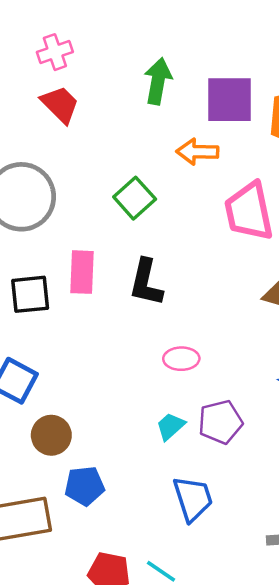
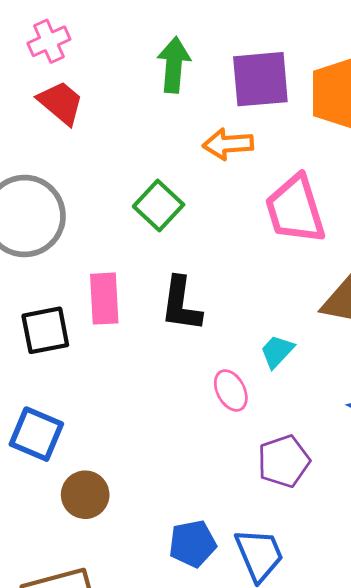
pink ellipse: (181, 359) -> (231, 390), turned 68
cyan trapezoid: (170, 426) -> (277, 351), moved
blue pentagon: (84, 486) -> (193, 544), moved

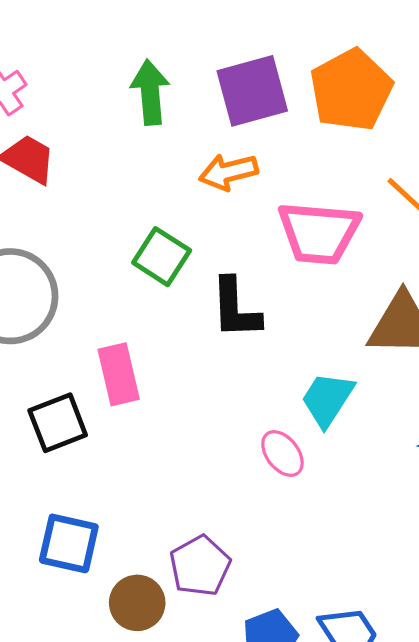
pink trapezoid: (295, 209) -> (319, 233), turned -58
black L-shape: (181, 304) -> (235, 308), moved
cyan trapezoid: (277, 351) -> (327, 399), size x1.4
purple pentagon: (284, 461) -> (200, 566), moved

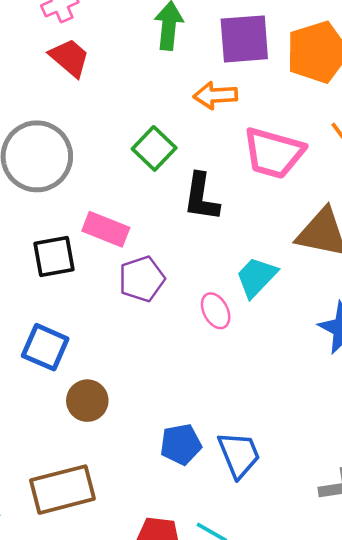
pink rectangle: (119, 374) -> (106, 229), turned -66
purple pentagon: (200, 566) -> (142, 279), moved

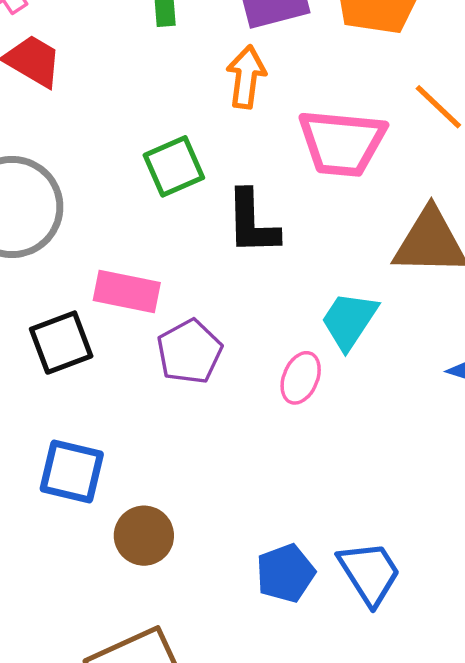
orange arrow: (215, 95) -> (246, 77), turned 111
green square: (154, 148) -> (174, 166), turned 33
pink ellipse: (216, 311) -> (301, 378), turned 60

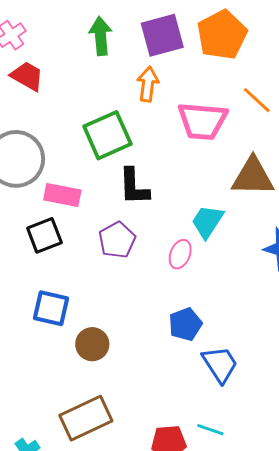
green square: (174, 166) -> (107, 135), size x1.4
black L-shape: (252, 223) -> (134, 187), moved
pink rectangle: (127, 292) -> (62, 195), moved
blue pentagon: (285, 573) -> (185, 324), moved

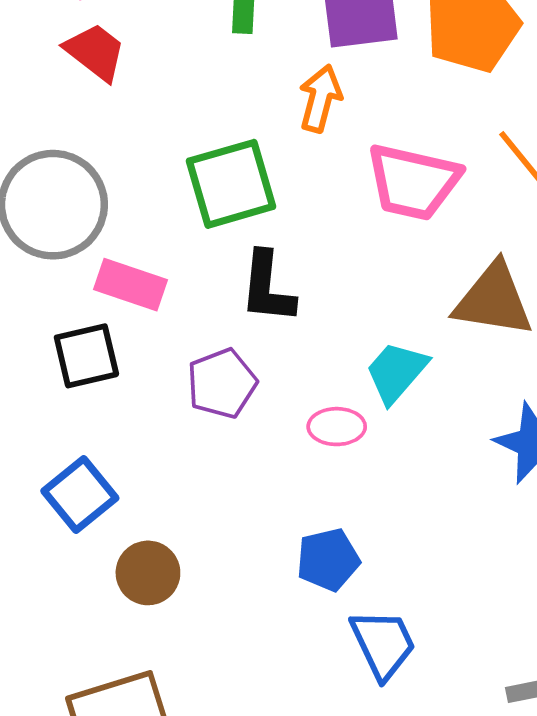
pink ellipse: (180, 254) -> (337, 427), turned 60
blue square: (51, 308) -> (80, 495), turned 30

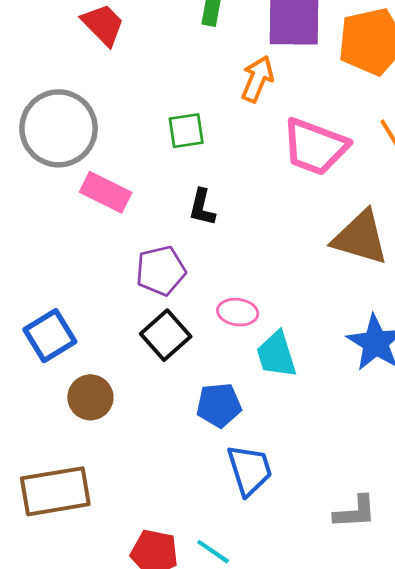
green square: (231, 184) -> (186, 131), size x0.6
black L-shape: (267, 288) -> (202, 207), size x0.7
black square: (86, 356) -> (166, 335), moved, turned -36
cyan trapezoid: (396, 372) -> (276, 355), moved, turned -66

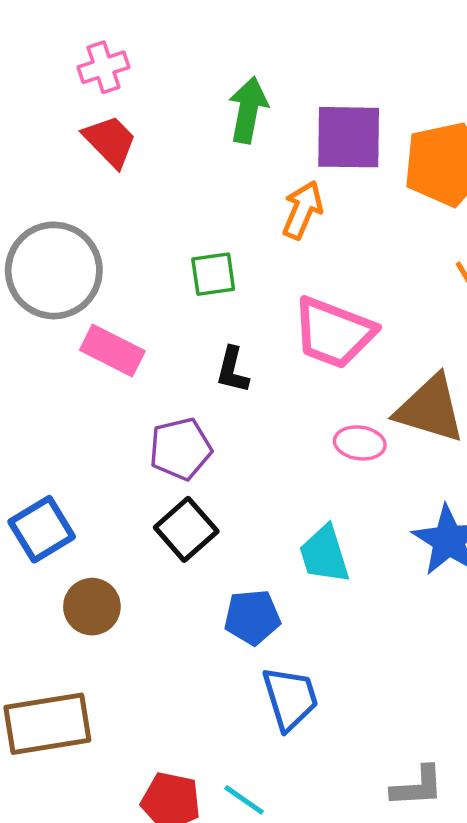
pink trapezoid: (315, 147) -> (334, 333), moved
pink ellipse: (238, 312) -> (360, 443), moved
gray L-shape: (355, 512) -> (417, 787), moved

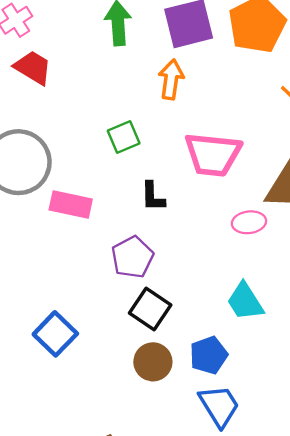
brown circle: (92, 607) -> (153, 362), moved
blue trapezoid: (290, 698) -> (219, 406), moved

